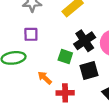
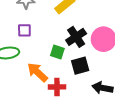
orange arrow: (45, 78) -> (37, 72), size x1.5

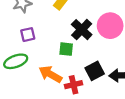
black square: (80, 66) -> (95, 71), moved

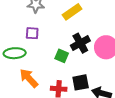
orange arrow: (50, 74) -> (29, 78), moved

